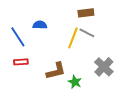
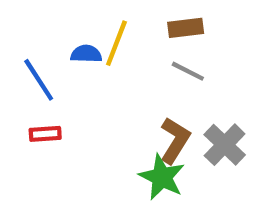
yellow line: (73, 38) -> (116, 43), moved
brown L-shape: (56, 71) -> (175, 140), moved, turned -45
green star: (75, 82) -> (162, 177), size x1.5

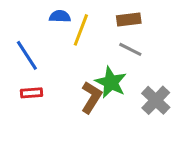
blue semicircle: (86, 54) -> (60, 16), moved
brown L-shape: (175, 140) -> (91, 97), moved
green star: (162, 177) -> (111, 82), moved

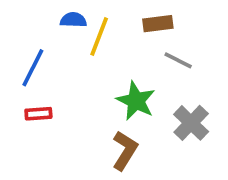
gray line: (130, 49) -> (178, 60), moved
blue line: (27, 55) -> (33, 68), turned 60
brown L-shape: (91, 97) -> (125, 151), moved

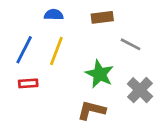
brown rectangle: (158, 24) -> (102, 17), moved
yellow line: (99, 36) -> (56, 51), moved
brown L-shape: (125, 151) -> (91, 110), turned -108

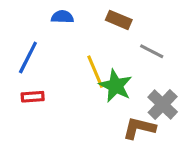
brown rectangle: (102, 17) -> (119, 20), turned 30
yellow line: (56, 51) -> (95, 72), moved, turned -44
brown L-shape: (91, 110) -> (139, 128), moved

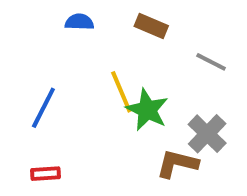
gray line: (152, 51) -> (211, 62), moved
blue line: (28, 58) -> (43, 108), moved
red rectangle: (33, 97) -> (45, 174), moved

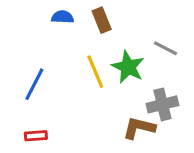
brown rectangle: (151, 26) -> (102, 20), moved, turned 45
green star: (147, 110) -> (128, 67), moved
gray cross: (207, 134) -> (162, 104), turned 32

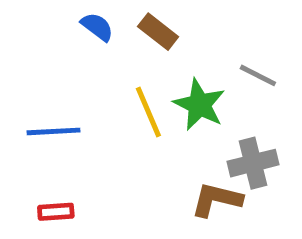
blue semicircle: (62, 17) -> (97, 27), turned 35
brown rectangle: (102, 20) -> (158, 32), turned -30
blue line: (34, 84) -> (53, 131), turned 60

